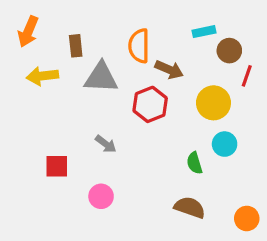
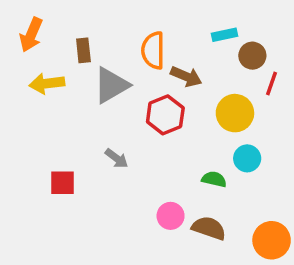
gray triangle: (101, 78) -> (111, 85), turned -33
green semicircle: (194, 163) -> (214, 179), turned 120
pink circle: (101, 196) -> (171, 216), moved
orange circle: (247, 218) -> (272, 240), size x1.4

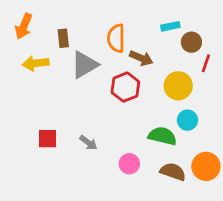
gray arrow: (117, 158) -> (88, 143), moved
green semicircle: (214, 179) -> (162, 136), size x1.5
brown semicircle: (209, 228) -> (173, 172), moved
orange circle: (272, 240) -> (206, 166), moved

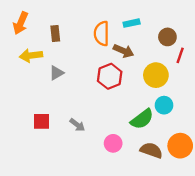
cyan rectangle: (170, 26) -> (132, 23), moved
gray triangle: (84, 65) -> (56, 73), moved, size x0.6
green semicircle: (162, 136) -> (142, 119), turned 130

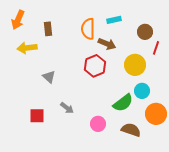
gray triangle: (56, 73) -> (49, 77), moved, turned -48
red square: (41, 121) -> (37, 116), moved
orange circle: (180, 146) -> (156, 114), moved

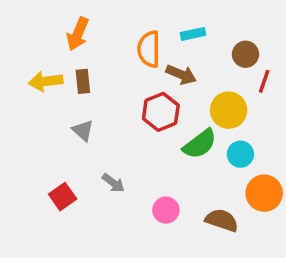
orange arrow: (18, 20) -> (78, 34), moved
brown rectangle: (48, 29) -> (83, 81), moved
green semicircle: (123, 103) -> (200, 144), moved
red square: (37, 116) -> (63, 197), turned -35

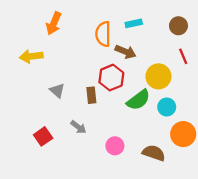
brown circle: (245, 54) -> (178, 26), moved
brown rectangle: (83, 81) -> (91, 95), moved
red line: (264, 81) -> (183, 56), turned -42

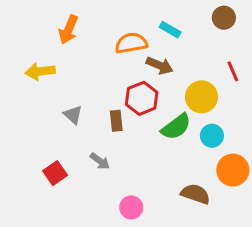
cyan rectangle: (134, 23) -> (170, 30), turned 42
brown circle: (178, 26) -> (224, 18), moved
orange semicircle: (103, 34) -> (131, 43), turned 80
pink circle: (115, 146) -> (131, 207), moved

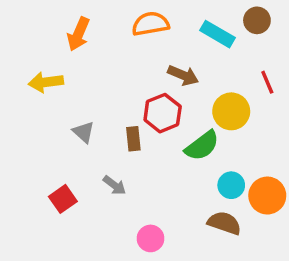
cyan rectangle: (170, 30) -> (217, 34), moved, size x1.4
orange semicircle: (131, 43) -> (151, 24), moved
cyan circle: (212, 136) -> (231, 185), moved

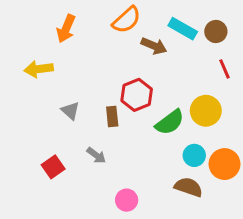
brown circle: (257, 20) -> (216, 32), moved
orange semicircle: (151, 24) -> (127, 20), turned 148
brown arrow: (183, 75) -> (154, 46), moved
yellow circle: (231, 111) -> (206, 111), moved

